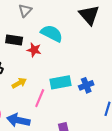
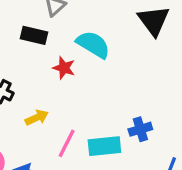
black rectangle: (14, 40) -> (34, 35), moved
cyan rectangle: (60, 82) -> (104, 146), moved

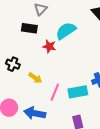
cyan semicircle: (93, 44) -> (66, 31), turned -60
yellow arrow: (37, 118) -> (35, 78), turned 64

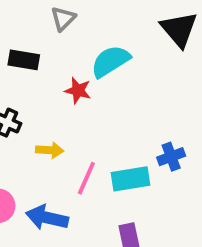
black rectangle: (29, 28) -> (24, 60), moved
yellow arrow: (35, 78) -> (50, 150), turned -32

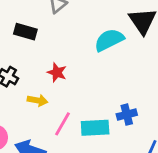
cyan semicircle: (110, 61) -> (109, 40), moved
red star: (78, 91) -> (57, 72), moved

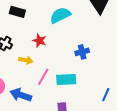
cyan semicircle: (109, 40) -> (60, 15), moved
blue cross: (127, 115) -> (82, 52), moved

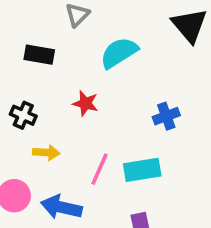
yellow arrow: (26, 60) -> (46, 153), moved

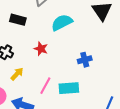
yellow arrow: (46, 153) -> (17, 74), turned -56

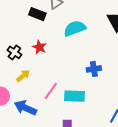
black rectangle: (18, 20) -> (37, 14), moved
red star: (41, 49) -> (39, 47), moved

